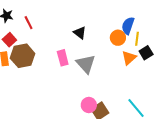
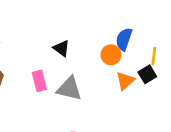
yellow line: (137, 39) -> (154, 56), moved
gray triangle: (86, 64) -> (69, 89), turned -35

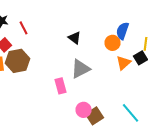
pink rectangle: (39, 81) -> (60, 86), moved
gray triangle: (69, 89) -> (80, 69), turned -40

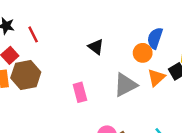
gray triangle: (80, 69) -> (125, 85), moved
pink rectangle: (60, 86) -> (80, 92), moved

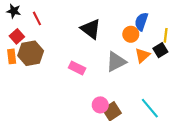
black triangle: (96, 47) -> (91, 29), size x1.5
pink rectangle: (80, 92) -> (77, 68), turned -49

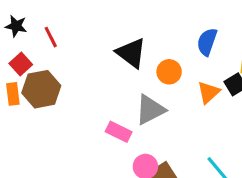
orange circle: (131, 34) -> (169, 72), moved
gray triangle: (116, 62) -> (150, 110), moved
pink rectangle: (77, 68) -> (119, 132), moved

